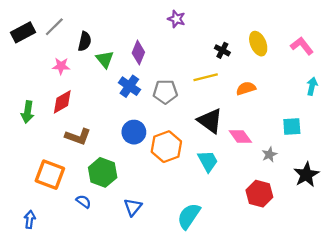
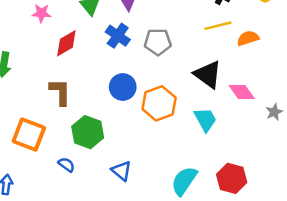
yellow line: (206, 77) -> (218, 26), moved
red diamond: (62, 102) -> (66, 43), moved
brown L-shape: (78, 137) -> (60, 92), turned -110
red hexagon: (259, 194) -> (232, 178), moved
blue triangle: (133, 207) -> (121, 171), turned -30

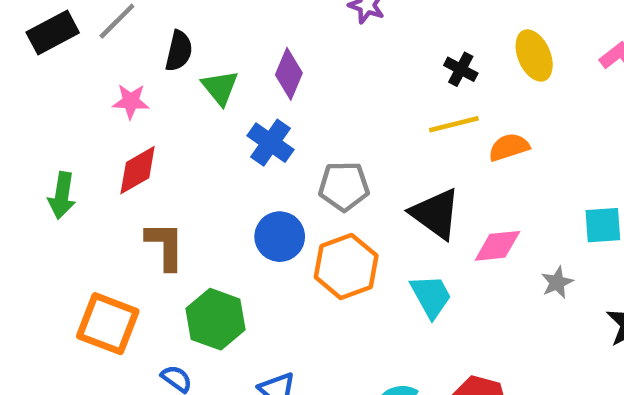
gray pentagon: (158, 42) -> (344, 186), moved
red diamond: (66, 43) -> (138, 170), moved
pink diamond: (242, 92) -> (497, 246), turned -60

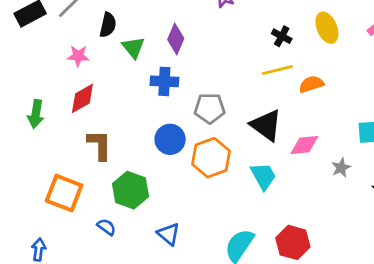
blue cross: (271, 143) -> (164, 81), turned -32

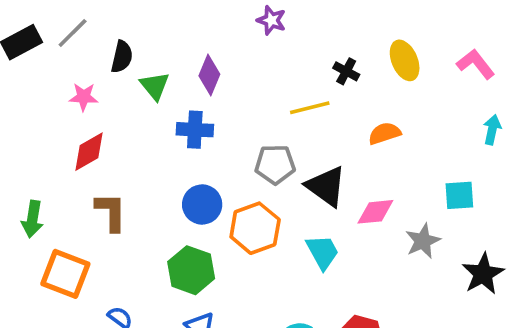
yellow line: (277, 70) -> (310, 108), moved
gray pentagon: (210, 108) -> (275, 164), moved
green arrow: (36, 114) -> (32, 219), moved
gray star: (341, 168) -> (423, 241), size x1.4
green hexagon: (130, 190) -> (191, 270), moved

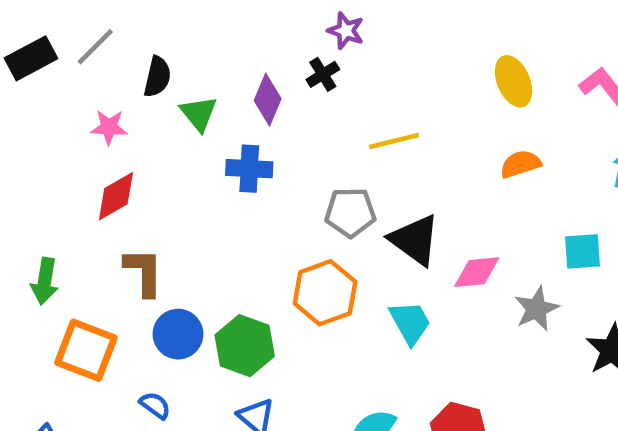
black cross: (346, 71) -> (323, 74), moved, turned 30
orange semicircle: (385, 133) -> (520, 164), moved
blue circle: (202, 204) -> (178, 334), moved

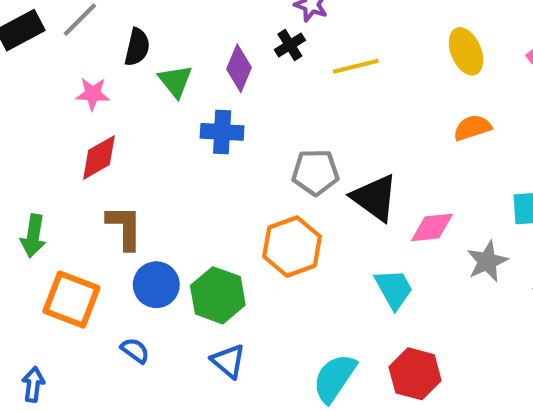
yellow line: (394, 141) -> (356, 66), moved
cyan trapezoid: (410, 323) -> (394, 289), moved

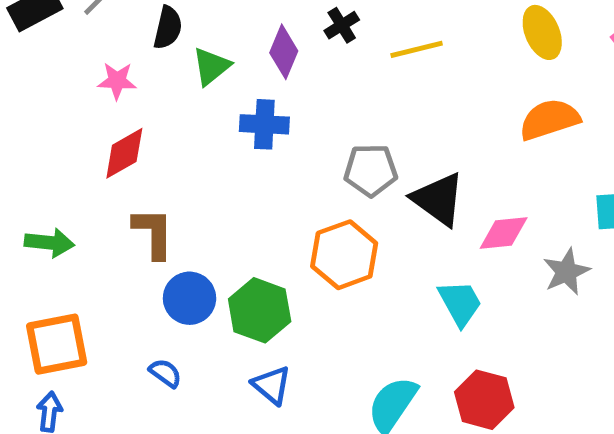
green triangle: (175, 81) -> (211, 66), turned 30
orange semicircle: (472, 128) -> (549, 119), size x1.4
green arrow: (33, 236) -> (49, 243), turned -93
orange square: (71, 300) -> (57, 344), moved, turned -32

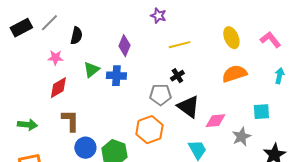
black cross: (342, 25) -> (177, 76), moved
green triangle: (211, 66) -> (91, 70), moved

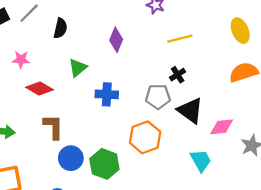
pink star: (55, 58) -> (21, 60), moved
blue cross: (116, 76) -> (107, 94), moved
red diamond: (58, 88) -> (39, 89), turned 60

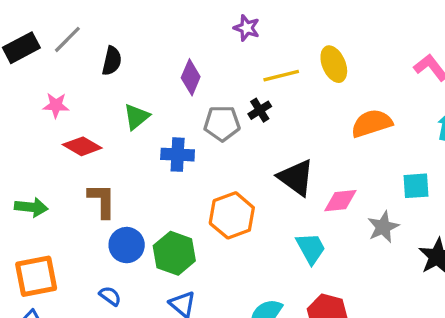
yellow ellipse: (240, 31) -> (334, 64), moved
black cross: (178, 75) -> (260, 110), moved
gray pentagon: (158, 97) -> (222, 123), moved

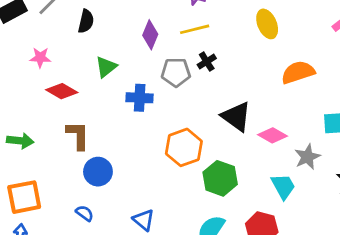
yellow line: (281, 76) -> (195, 29), moved
pink diamond: (340, 201) -> (272, 135), turned 36
cyan trapezoid: (311, 248) -> (283, 186), moved
green hexagon: (174, 253) -> (220, 178), moved

